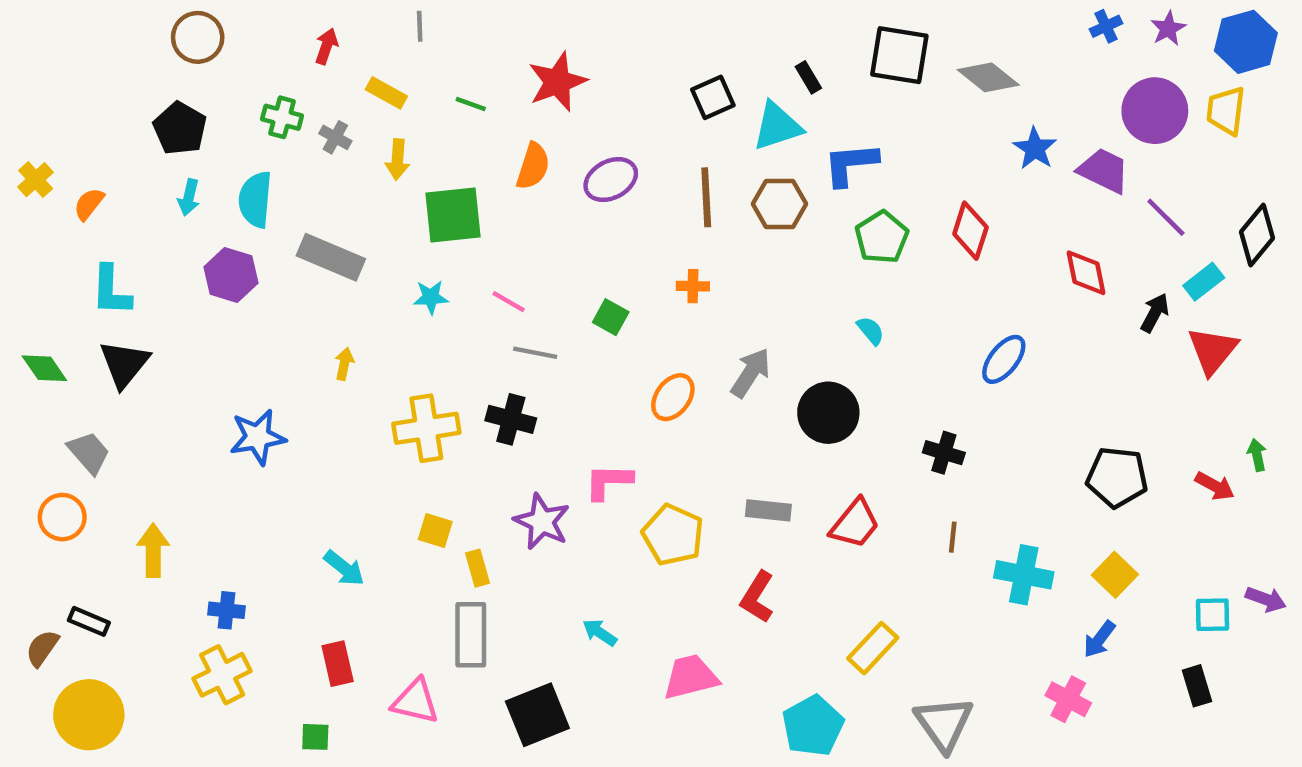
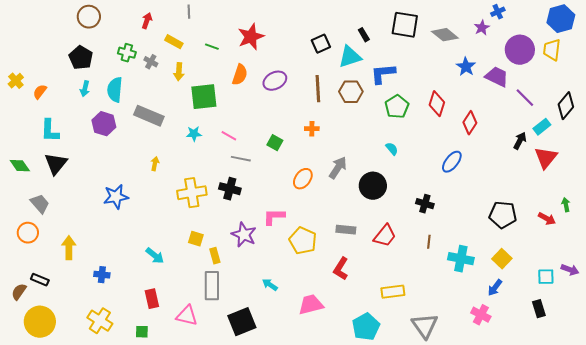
purple star: (1168, 29) -> (482, 28), moved
red diamond: (1086, 273) -> (470, 123), moved, turned 45
yellow rectangle: (873, 648) -> (393, 292), turned 40
yellow cross: (222, 675) -> (100, 321), moved, turned -30

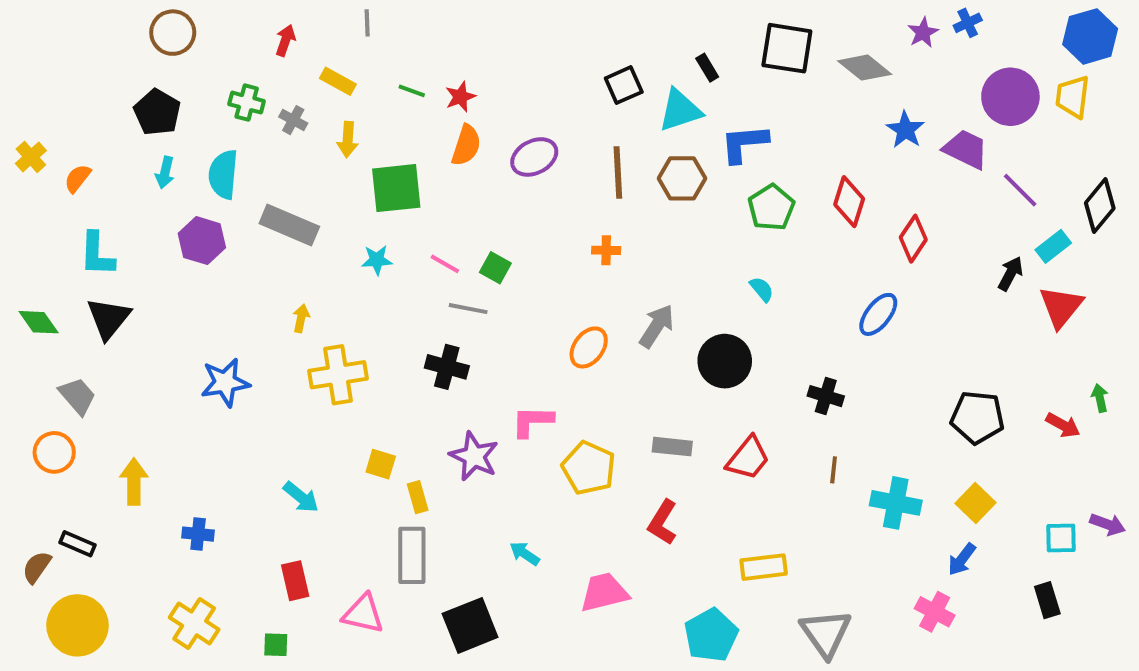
purple star: (482, 28) -> (923, 33), moved
red star: (251, 37) -> (460, 97), moved, size x0.6
green square: (275, 143) -> (495, 268), moved
yellow cross: (192, 193) -> (338, 375), moved

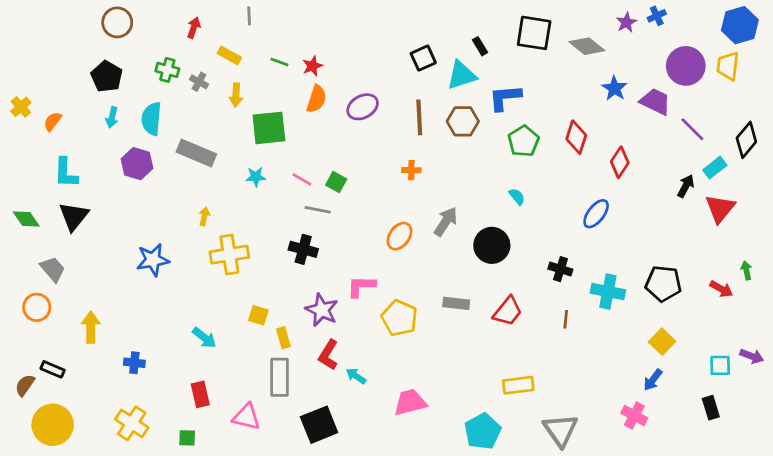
cyan cross: (896, 503) -> (608, 292), moved
red L-shape: (663, 522) -> (328, 355), moved

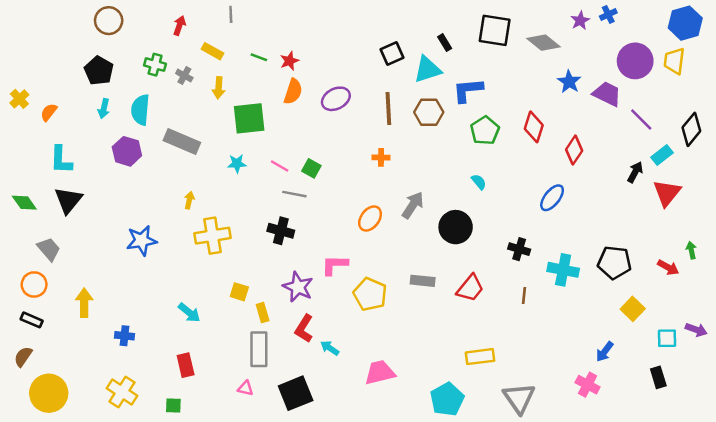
yellow square: (662, 342) -> (633, 309), moved
black rectangle: (53, 369) -> (32, 320), moved
pink triangle: (246, 417) -> (245, 388), moved, size x0.6

